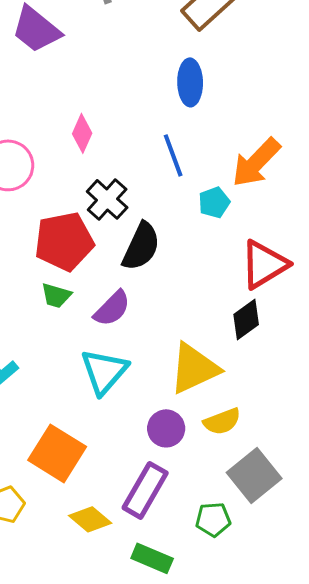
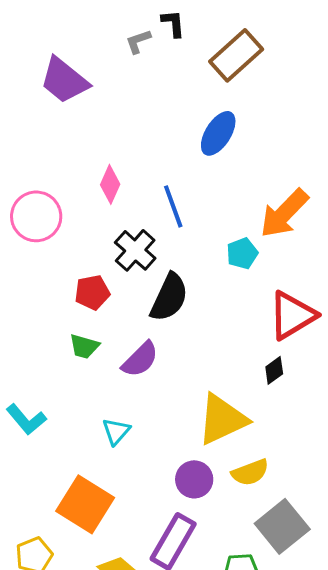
blue ellipse: (190, 82) -> (218, 133), turned 33
blue line: (173, 155) -> (173, 206), moved
red pentagon: (64, 241) -> (92, 292), size x0.6
black diamond: (246, 319) -> (274, 370), size x0.7
cyan triangle: (104, 371) -> (116, 431), moved, size x0.6

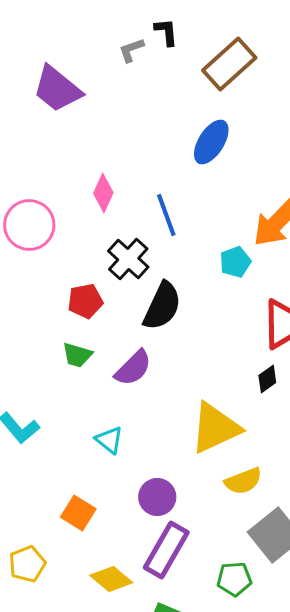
cyan triangle: (116, 431) -> (109, 440), turned -32
purple circle: (194, 479) -> (157, 497), moved
orange square: (85, 504) -> (78, 513), size x0.6

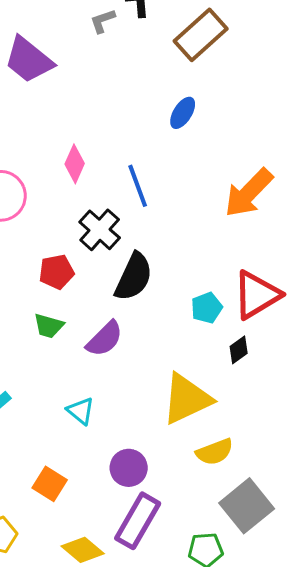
blue ellipse: (211, 142) -> (183, 113), size x0.7
cyan pentagon: (235, 262) -> (207, 308), moved

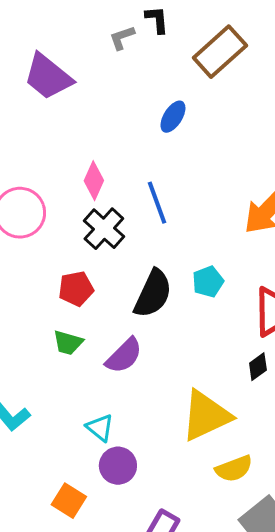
blue ellipse: (183, 113) -> (173, 117), moved
black cross: (100, 230) -> (104, 229), moved
cyan pentagon: (207, 308) -> (208, 282), moved
purple circle: (129, 468) -> (118, 466), moved

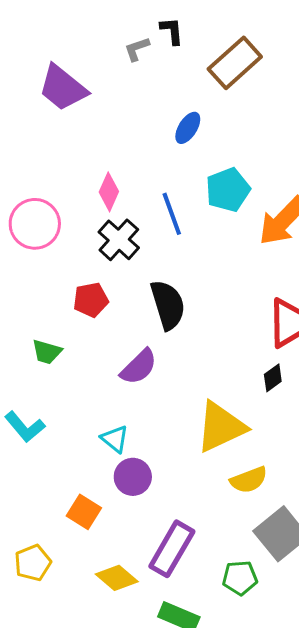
cyan pentagon: (208, 282) -> (228, 190), moved, size x1.4
black semicircle: (153, 294) -> (168, 305), turned -42
green trapezoid: (68, 343) -> (47, 352), moved

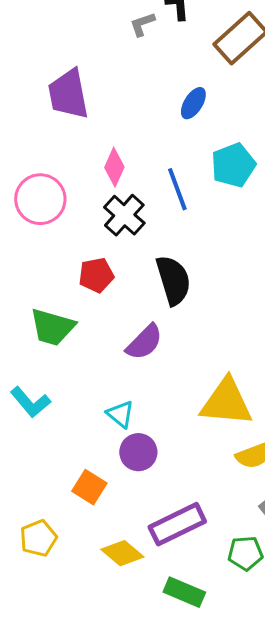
purple trapezoid: (63, 88) -> (68, 94), moved, turned 40
green trapezoid: (47, 352) -> (52, 327), size x1.5
yellow triangle: (221, 427) -> (226, 402), turned 30
purple rectangle: (172, 549) -> (177, 524), turned 34

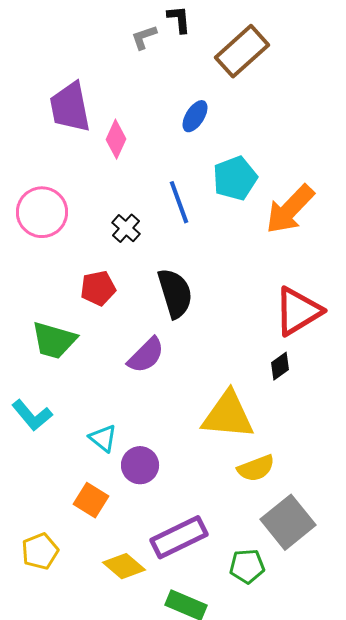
pink diamond: (114, 167) -> (116, 139), moved
black cross: (124, 215) -> (126, 228), size x0.7
cyan triangle: (120, 414) -> (103, 438), moved

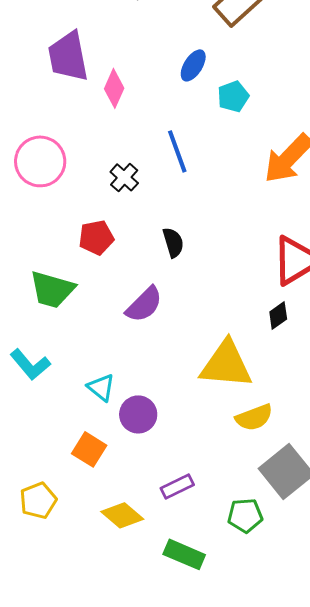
cyan pentagon: (235, 178) -> (233, 96), moved, size x0.7
black semicircle: (175, 293) -> (173, 242), size x0.6
purple rectangle: (179, 537) -> (177, 486), size x0.6

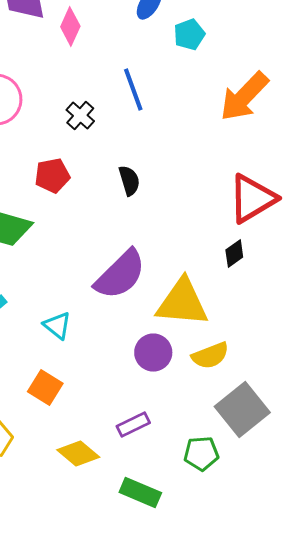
purple semicircle: (144, 304) -> (120, 274), moved, size x1.4
purple circle: (138, 414) -> (153, 352), moved

